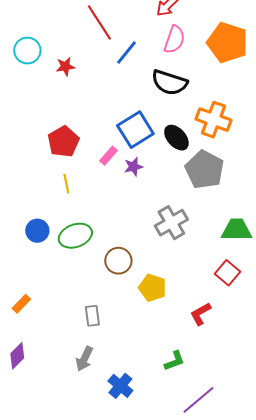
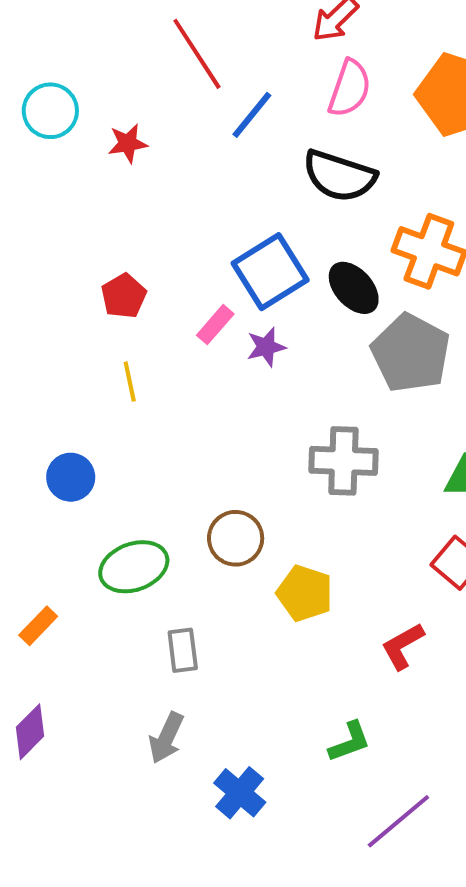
red pentagon: (63, 142) -> (124, 296), size x0.7
gray cross: (171, 223) -> (343, 461), turned 32
green ellipse: (75, 236) -> (134, 567), moved

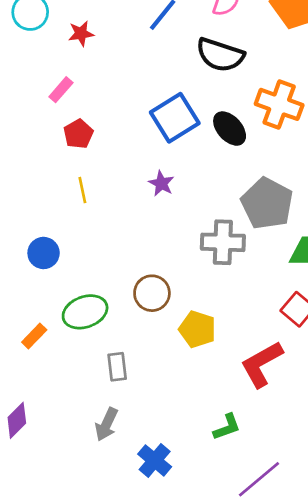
pink rectangle: (215, 325) -> (61, 90), moved
purple star: (266, 347) -> (161, 183), moved, turned -30
gray pentagon: (411, 353) -> (267, 203), moved
orange rectangle: (38, 626) -> (34, 336), moved
red L-shape: (403, 646) -> (262, 364), size x1.5

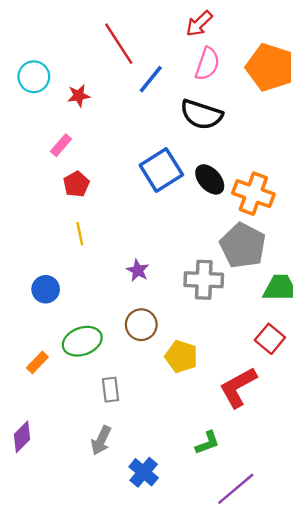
orange cross: (279, 104) -> (253, 194), moved
purple star: (161, 183) -> (138, 270), moved

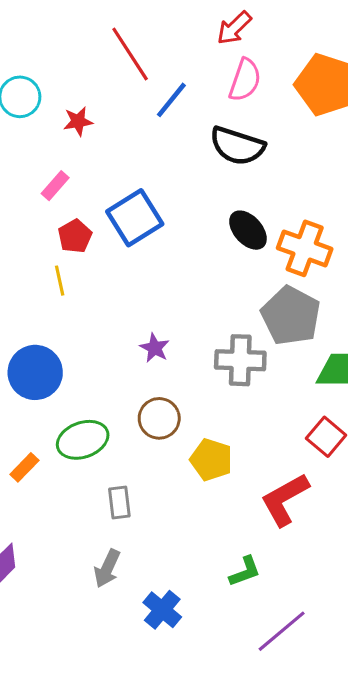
blue square: (161, 170) -> (135, 218), moved
yellow line: (80, 234) -> (60, 281), moved
blue circle: (46, 289) -> (35, 372), size x1.5

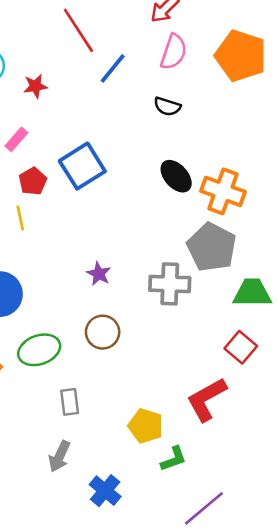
black semicircle: (237, 146) -> (167, 106), size x0.6
yellow pentagon: (211, 460) -> (146, 426), moved

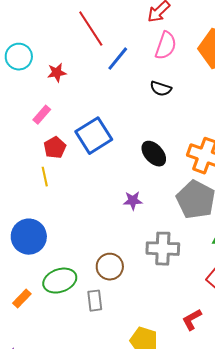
black ellipse: (176, 176) -> (154, 154), moved
purple star: (99, 274) -> (133, 201), moved, turned -30
gray cross: (170, 284) -> (163, 249), moved
red L-shape: (207, 399) -> (192, 320), size x0.6
gray rectangle: (70, 402) -> (95, 301), moved

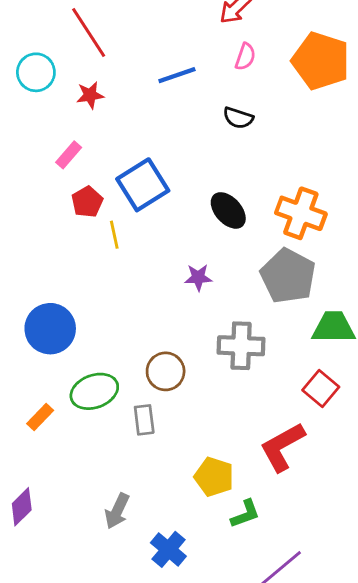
red line: (91, 29) -> (89, 32), moved
pink semicircle: (166, 46) -> (245, 57), size x0.7
blue line: (118, 59) -> (177, 75), turned 32
yellow line: (45, 177) -> (114, 235), moved
red L-shape: (192, 320) -> (282, 447), size x1.6

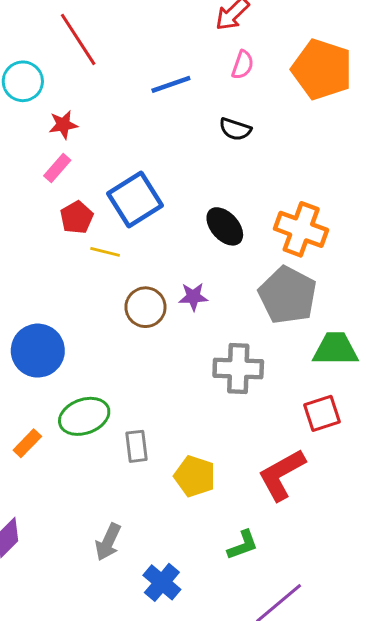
red star: (90, 95) -> (63, 125), moved
yellow line: (114, 235) -> (105, 252), turned -64
brown circle: (166, 371) -> (145, 307), moved
red square: (321, 388) -> (322, 413), turned 32
yellow pentagon: (214, 477) -> (195, 476), moved

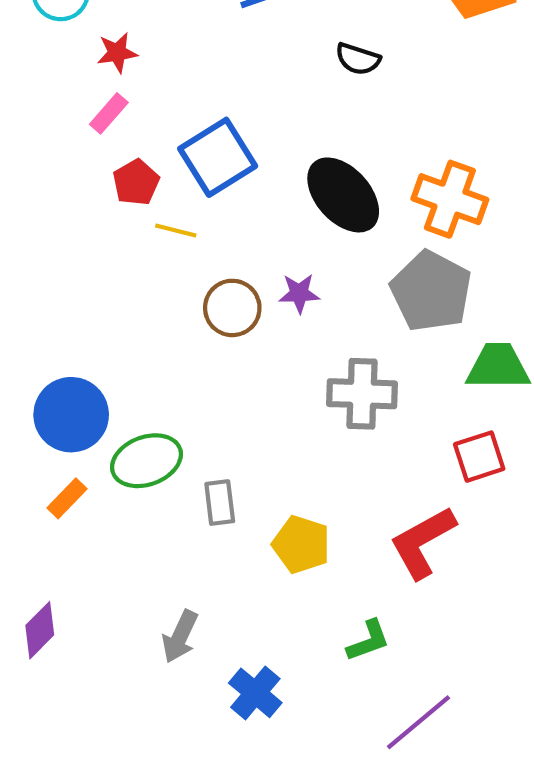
black ellipse: (225, 226) -> (343, 195), size x1.4
blue circle: (38, 351) -> (71, 415), moved

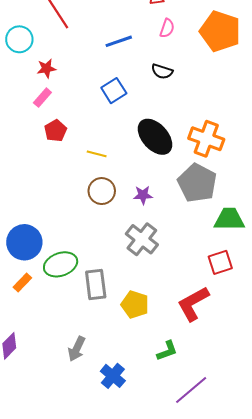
blue square: (218, 157) -> (114, 91), moved, size x0.7
yellow line: (176, 231) -> (97, 154), moved
purple star: (299, 293) -> (143, 195), moved
gray cross: (362, 394) -> (142, 239), moved, turned 36
gray rectangle: (220, 503) -> (96, 284), size x1.4

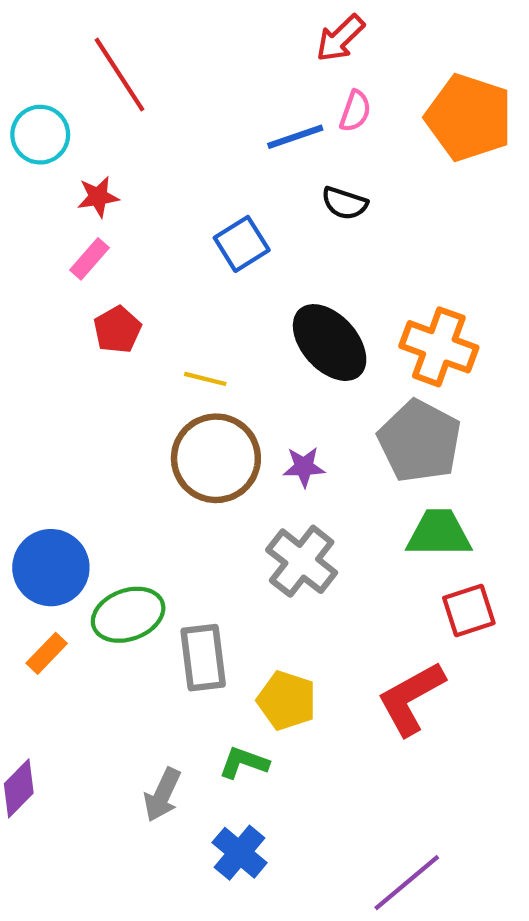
blue line: (119, 41) -> (295, 137), moved
brown circle: (102, 191) -> (216, 458), size x1.5
green trapezoid: (229, 219) -> (439, 533), moved
green L-shape: (167, 351) -> (244, 763), moved, turned -140

